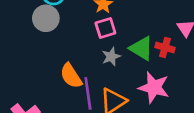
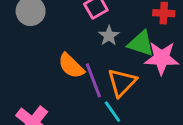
green triangle: (141, 48) -> (141, 43), moved

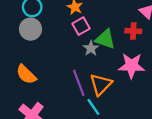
green triangle: (141, 43) -> (105, 39), moved
orange semicircle: (71, 66) -> (26, 74), moved

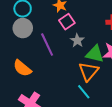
green triangle: (105, 39) -> (95, 54), moved
purple line: (79, 83) -> (47, 45), moved

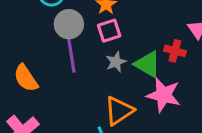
gray circle: (23, 28) -> (69, 24), moved
green triangle: (95, 54) -> (148, 64), moved

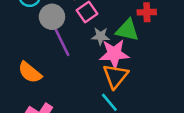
gray star: (116, 62) -> (101, 36), turned -30
pink star: (163, 95) -> (114, 54), moved

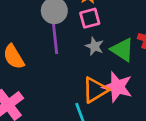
pink star: (114, 54) -> (117, 87), moved

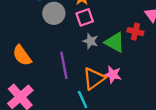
purple line: (55, 38) -> (64, 65), moved
pink star: (117, 87) -> (113, 75), size x0.7

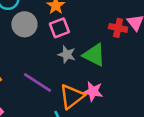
red cross: (135, 32) -> (118, 28), moved
purple line: (64, 65) -> (38, 82), turned -45

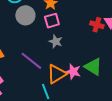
green triangle: (94, 55) -> (93, 67), moved

